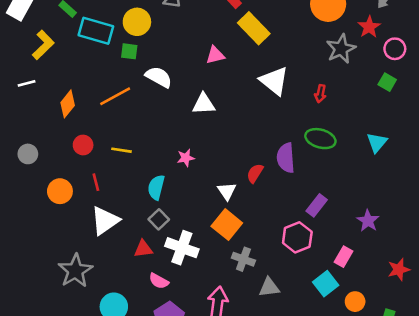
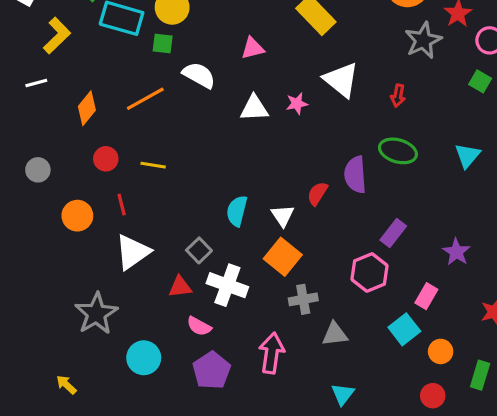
pink triangle: (215, 55) -> (253, 48), moved
pink star: (186, 158) -> (297, 104), moved
cyan semicircle: (156, 187) -> (237, 211), moved
gray cross: (243, 259) -> (303, 299), turned -30

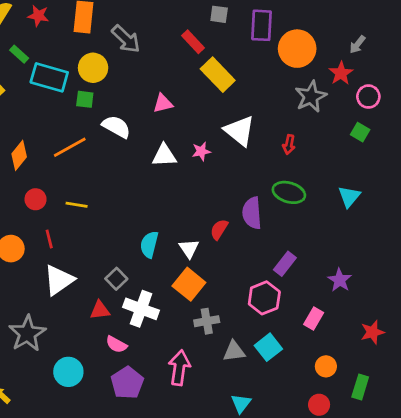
cyan square: (404, 329) -> (268, 347), moved

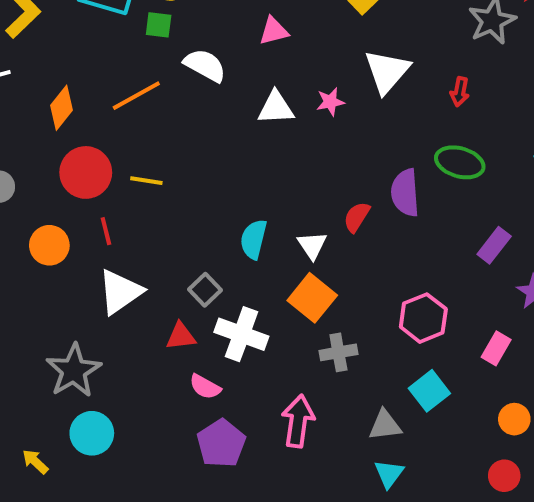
white triangle: (240, 131) -> (387, 71), turned 32
red circle: (36, 199) -> (86, 172), size x1.6
purple rectangle: (285, 264) -> (494, 245), moved
gray triangle: (234, 351) -> (385, 425), moved
cyan circle: (68, 372) -> (92, 433), moved

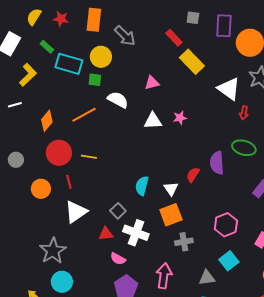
white triangle: (387, 71) -> (229, 89), moved, turned -35
orange square: (312, 298) -> (171, 215), turned 30

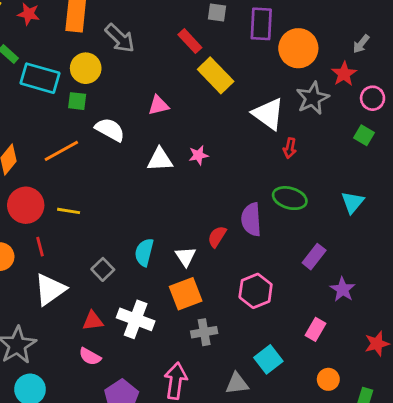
gray square: (118, 211) -> (103, 269), moved
pink hexagon: (226, 225) -> (256, 291), moved
pink semicircle: (118, 259) -> (90, 357), moved

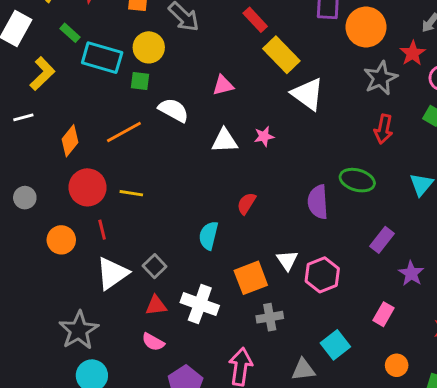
white triangle: (268, 114) -> (308, 94), moved
red arrow: (290, 148) -> (383, 129), moved, size x1.4
red semicircle: (217, 237) -> (246, 203), moved
white triangle: (186, 257) -> (287, 260), moved
gray square: (103, 269) -> (155, 266), moved

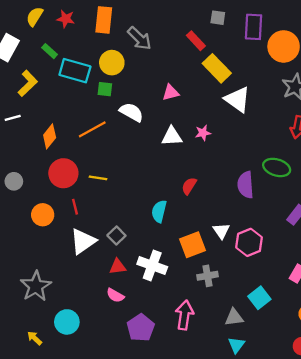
gray star: (79, 330) -> (36, 286), moved

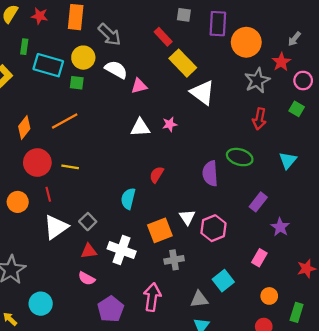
green rectangle: (50, 51) -> (24, 47), turned 56
white semicircle: (131, 112) -> (116, 70), moved

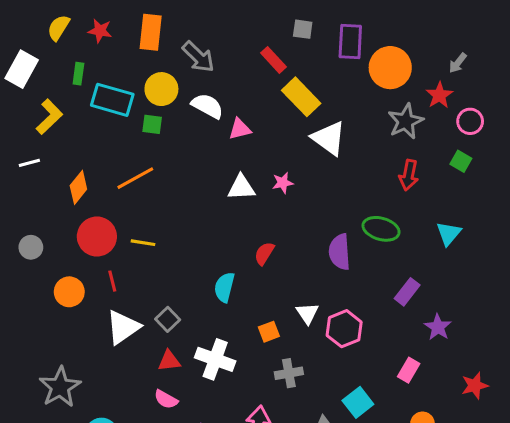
orange square: (160, 230) -> (269, 332), size x0.6

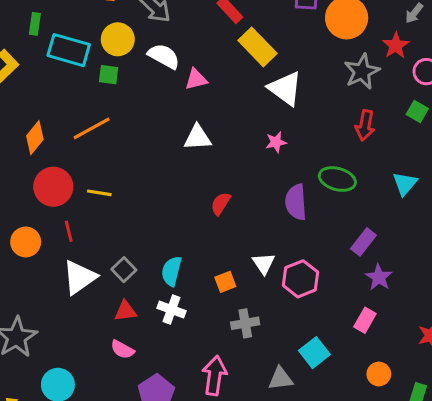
pink star: (283, 183) -> (276, 142), moved
cyan semicircle: (224, 287) -> (172, 271), moved
purple star: (438, 327) -> (379, 277), moved
white cross: (215, 359) -> (172, 310), size x0.7

